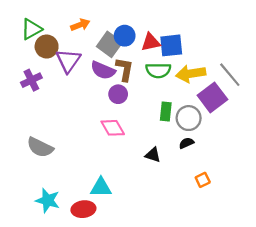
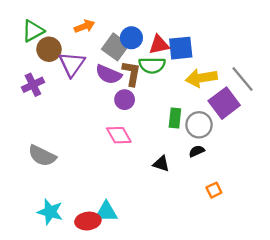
green semicircle: (158, 70) -> (152, 65), moved
cyan triangle: (101, 187) -> (106, 212), moved

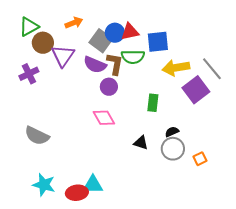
red triangle: (159, 45) -> (130, 32), moved
gray circle: (199, 125) -> (173, 149), moved
orange square: (214, 190) -> (200, 159), moved

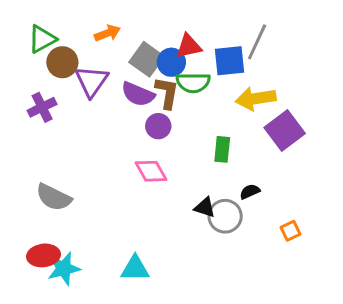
blue circle: (115, 33) -> (171, 62), moved
gray line: (212, 69) -> (257, 42), moved, turned 65
gray circle: (173, 149) -> (225, 216), moved
cyan star: (44, 185) -> (64, 269), turned -30
red ellipse: (77, 193) -> (43, 255), moved

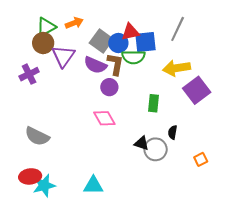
green triangle: (42, 39) -> (46, 27), moved
blue square: (229, 61) -> (145, 42), moved
black semicircle: (250, 192) -> (173, 132), turned -56

